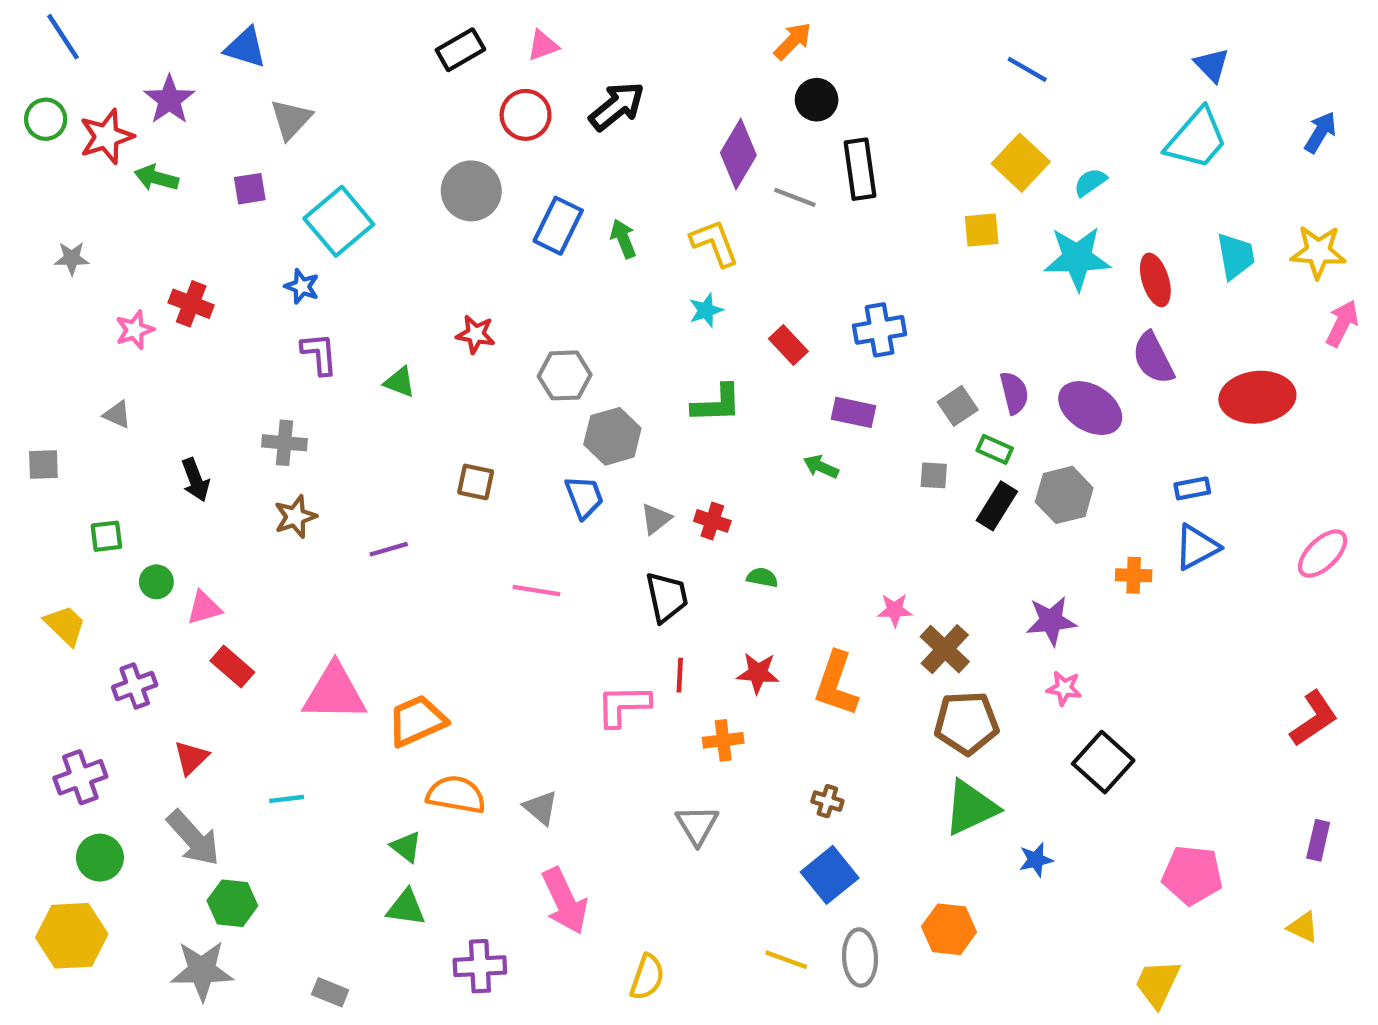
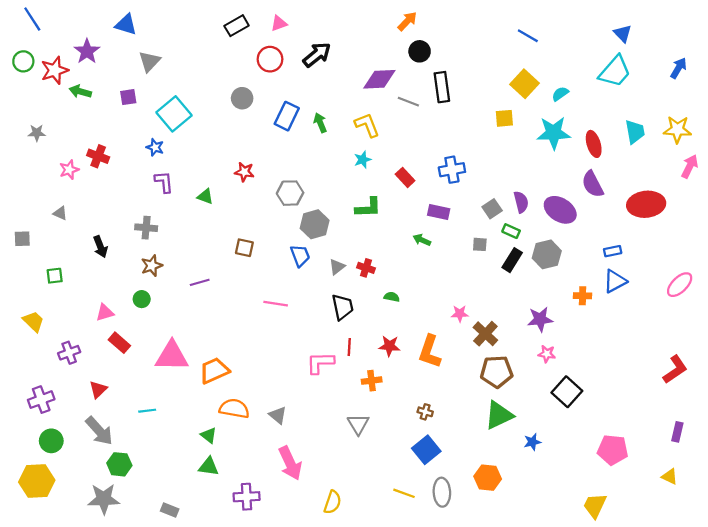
purple diamond: (738, 154) -> (379, 79), turned 56
gray circle: (471, 191) -> (242, 98), size x0.7
green circle: (156, 582) -> (142, 299), moved

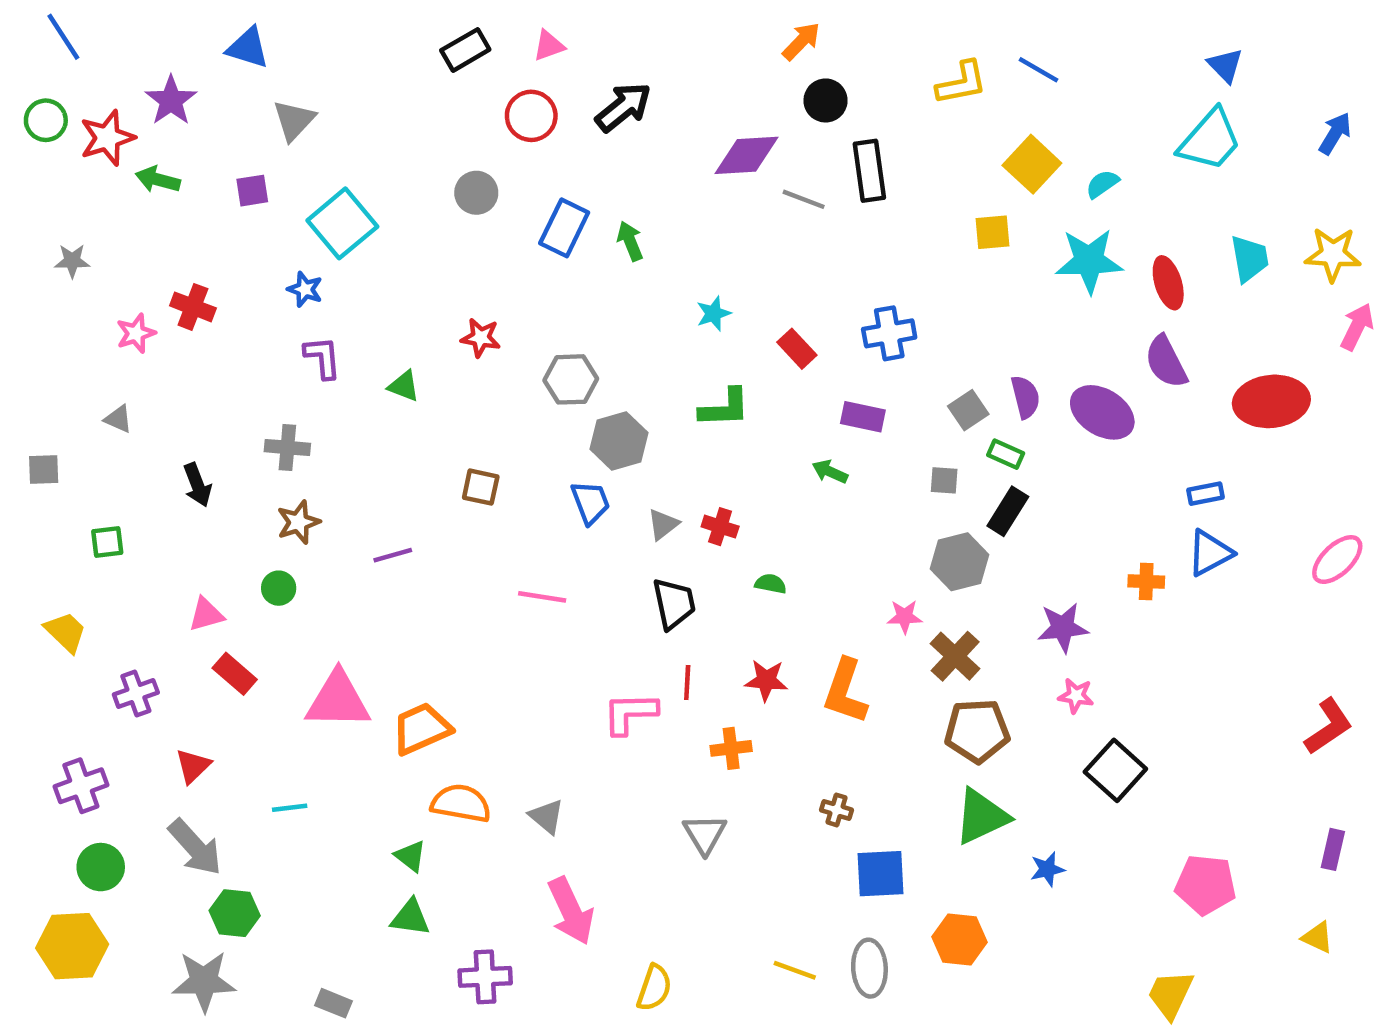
yellow L-shape: (367, 125) -> (962, 83), moved, turned 100
gray hexagon: (547, 254) -> (959, 562), moved
blue square: (426, 450) -> (880, 874), moved, turned 36

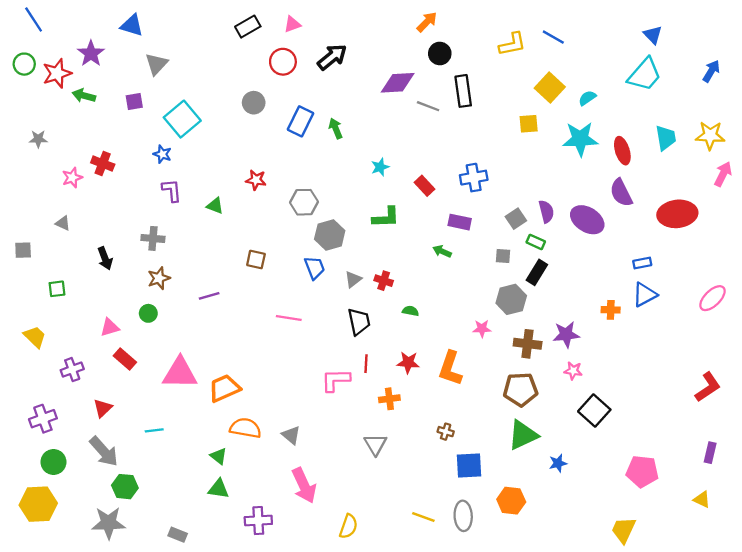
brown cross: (955, 656) -> (528, 344), moved, turned -36

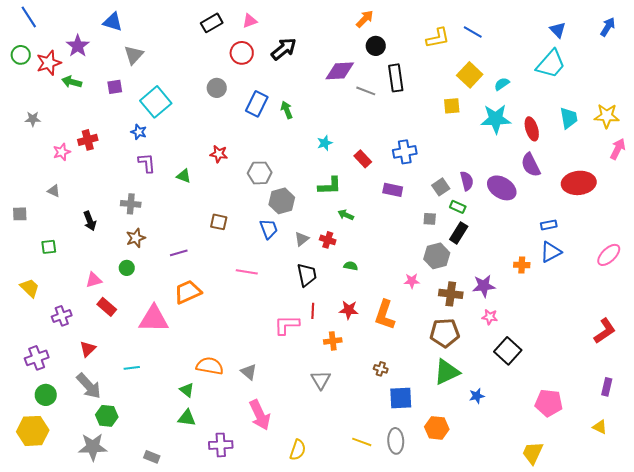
blue arrow: (711, 71) -> (608, 27), moved
red cross: (103, 164) -> (88, 140), turned -36
green arrow: (442, 251) -> (346, 215), moved
orange trapezoid: (224, 388) -> (188, 292), moved

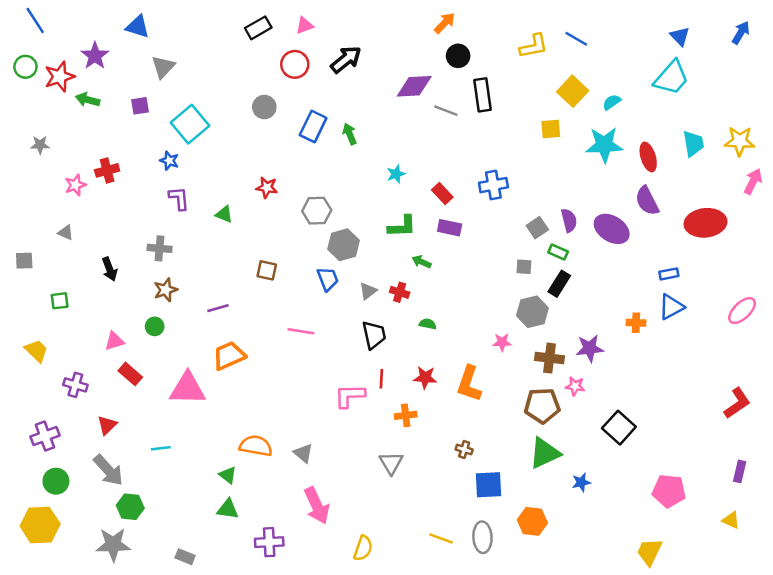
purple rectangle: (393, 190) -> (450, 228), moved
purple cross: (62, 316) -> (75, 385), turned 36
pink star: (490, 317) -> (575, 386), moved

